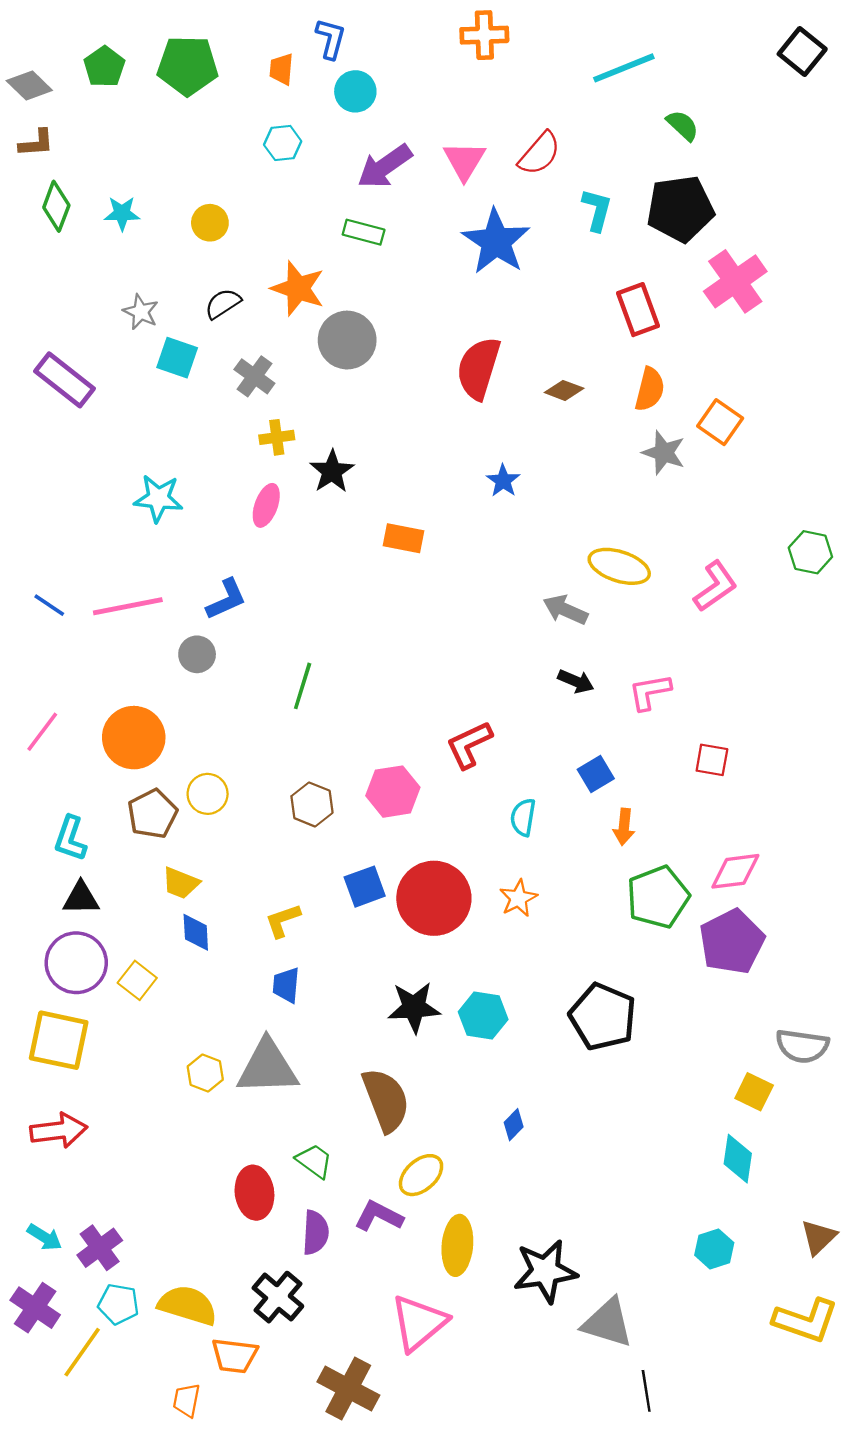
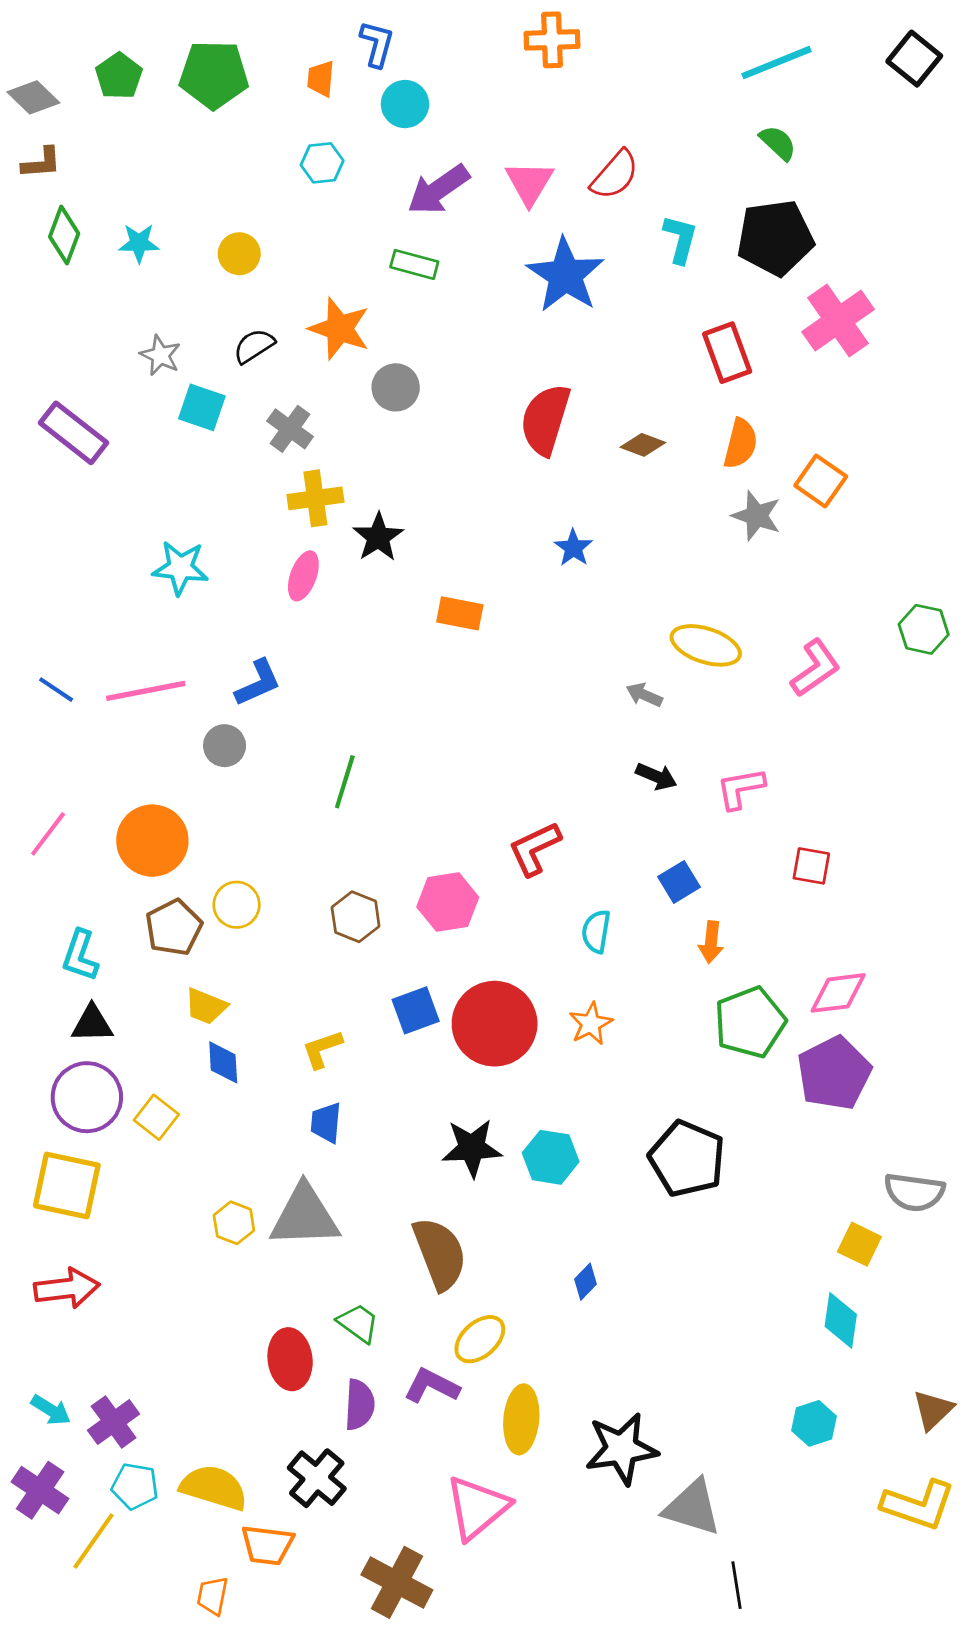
cyan line: (624, 68) -> (777, 63), moved
gray circle: (347, 340) -> (396, 387), size x0.7
yellow cross: (277, 437) -> (315, 498), size x1.4
gray arrow: (565, 610) -> (644, 695), size x0.7

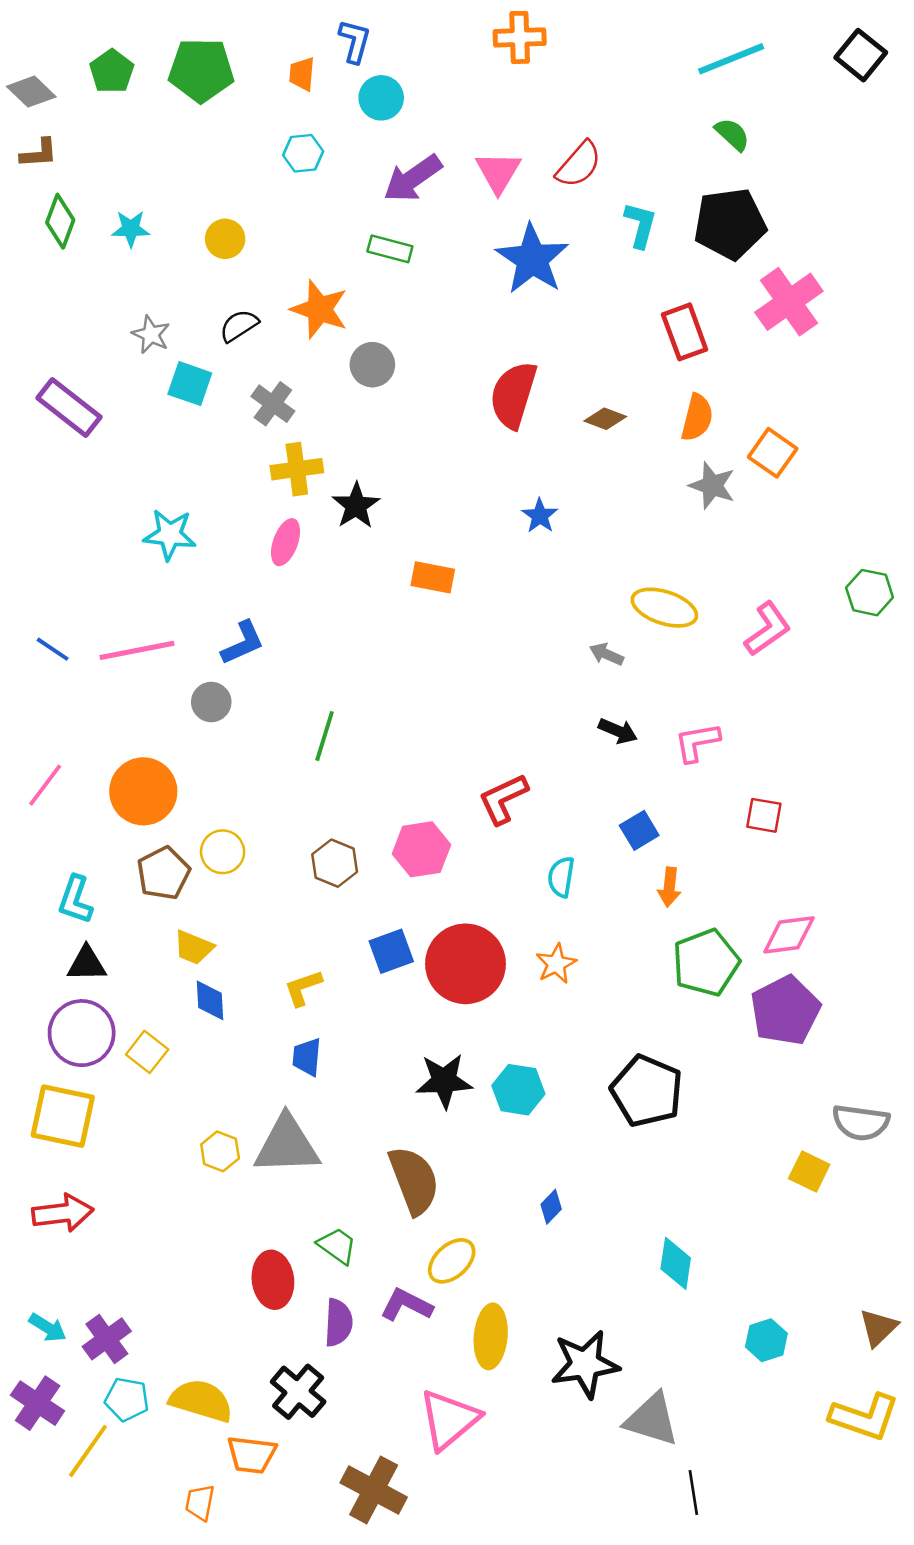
cyan diamond: (841, 1320) -> (676, 1263), moved

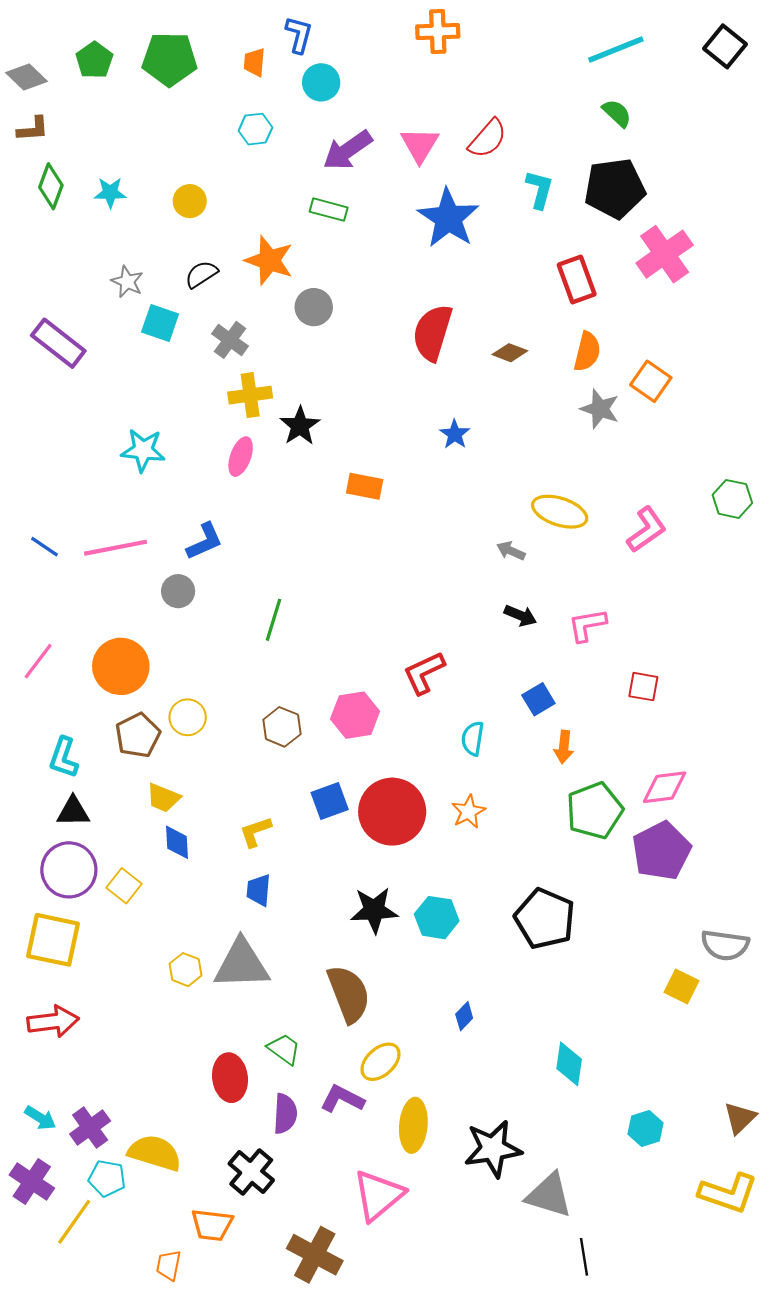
yellow semicircle: (201, 1401) -> (155, 1153), moved

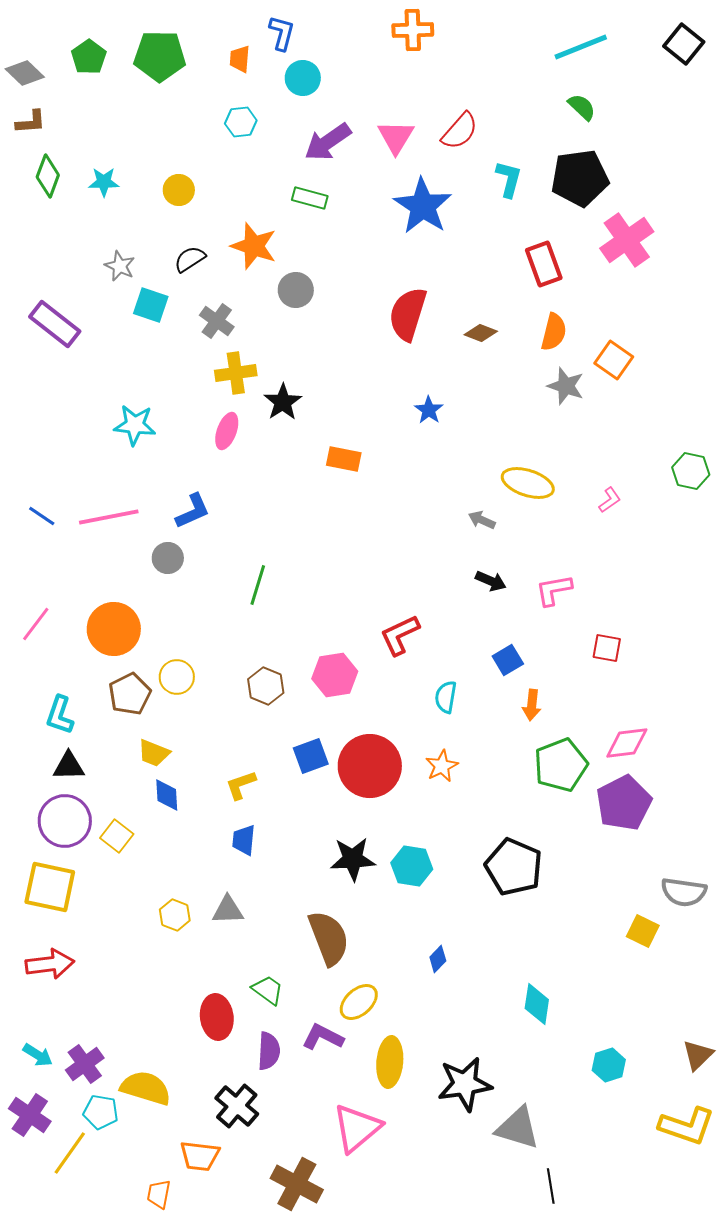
pink L-shape: (647, 530) -> (610, 500), size x0.6
gray triangle: (242, 964) -> (228, 910), size x0.6

